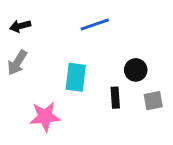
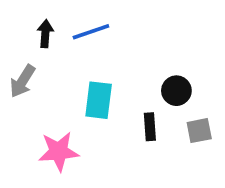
blue line: (95, 25) -> (91, 32), moved
black arrow: (20, 26) -> (45, 34), moved, turned 108

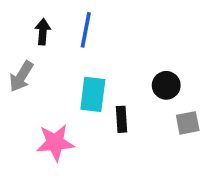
blue line: (91, 32) -> (86, 30), turned -60
black rectangle: (150, 127) -> (121, 119), moved

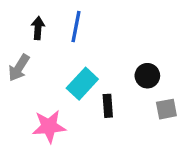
cyan rectangle: (93, 94) -> (82, 84), turned 36

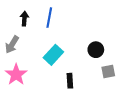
black rectangle: (108, 106) -> (70, 81), moved
pink star: (49, 126) -> (16, 75), moved, turned -30

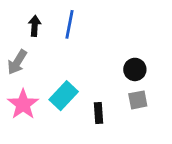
cyan rectangle: (53, 55) -> (64, 96), moved
gray square: (108, 71) -> (138, 100), moved

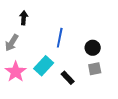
blue line: (69, 24) -> (60, 38), moved
black rectangle: (99, 113) -> (68, 78), turned -40

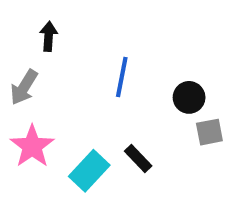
cyan rectangle: (44, 66) -> (89, 171), moved
gray square: (95, 69) -> (209, 132), moved

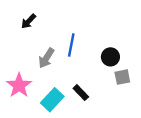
black arrow: (48, 36) -> (29, 21), turned -140
gray arrow: (24, 87) -> (46, 58), moved

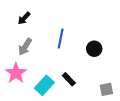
gray arrow: (46, 58) -> (25, 47), moved
gray square: (122, 77) -> (106, 89), moved

